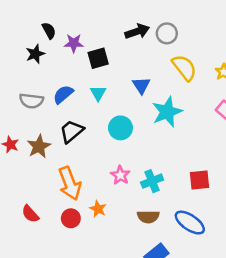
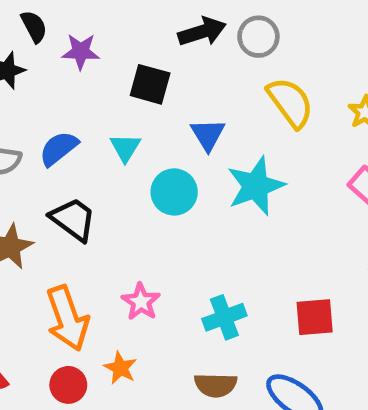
black square: (98, 58) -> (150, 84), moved, turned 30
cyan circle: (120, 128) -> (174, 192), moved
black trapezoid: (72, 131) -> (73, 219), turned 75
pink star: (120, 175) -> (141, 302), moved

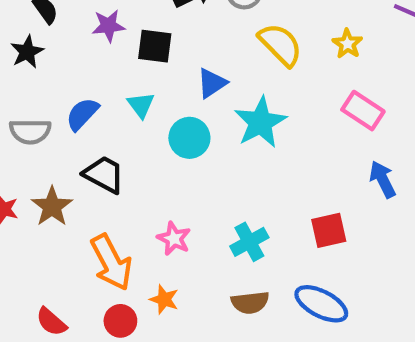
purple star: (81, 52) -> (108, 26), moved
blue triangle: (208, 135) -> (212, 83), turned 36

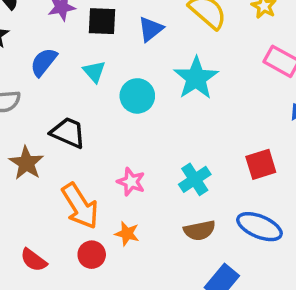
blue triangle: (212, 83) -> (151, 29), moved
blue semicircle: (82, 114) -> (44, 62), moved

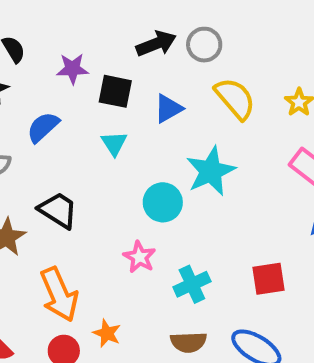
cyan triangle: (94, 72) -> (114, 143), moved
cyan circle: (137, 96) -> (163, 202), moved
pink star: (131, 182) -> (139, 257), moved

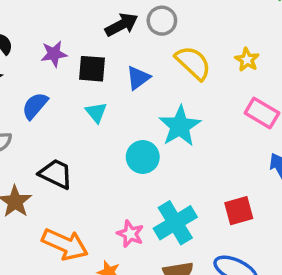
pink star: (139, 257) -> (130, 234), moved
cyan cross: (192, 284) -> (175, 223), size x1.4
orange arrow: (59, 294) -> (65, 244), turned -36

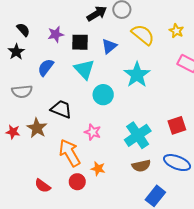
cyan triangle: (96, 112) -> (84, 69), size x1.5
cyan circle: (143, 157) -> (103, 95), moved
pink star: (130, 234) -> (93, 132), moved
orange arrow: (65, 244) -> (70, 153), turned -140

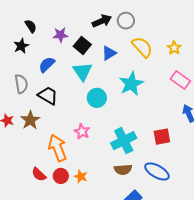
black square: (80, 42) -> (82, 45), turned 30
gray semicircle: (22, 91) -> (21, 84), turned -102
black trapezoid: (61, 109) -> (48, 96), moved
orange star: (98, 169) -> (81, 176), moved
red semicircle: (43, 186) -> (39, 174), moved

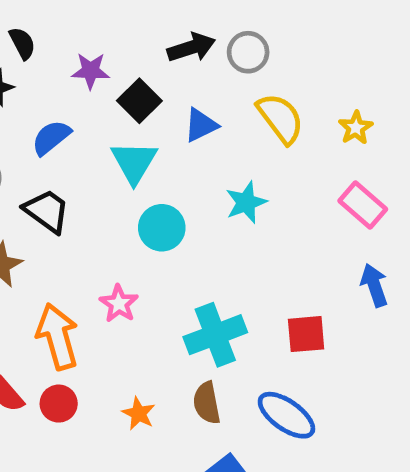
cyan star: (131, 84) -> (246, 202), size x0.7
brown semicircle: (123, 170) -> (207, 403), turned 78
orange star: (81, 176) -> (139, 413), moved

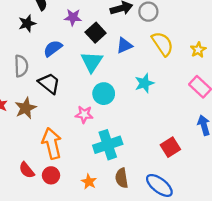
pink star: (119, 304) -> (84, 114), moved, turned -30
red square: (306, 334) -> (170, 147), turned -30
cyan cross: (215, 335) -> (108, 145), moved

